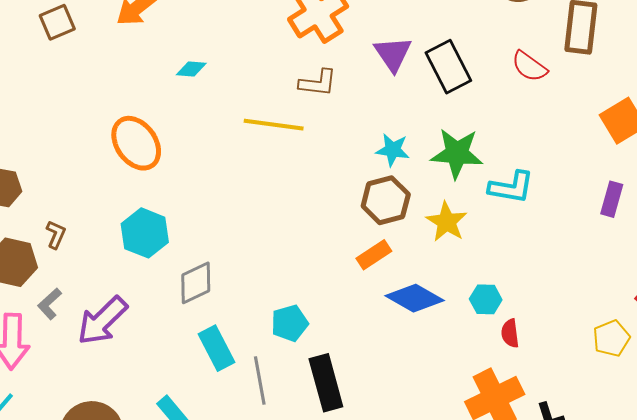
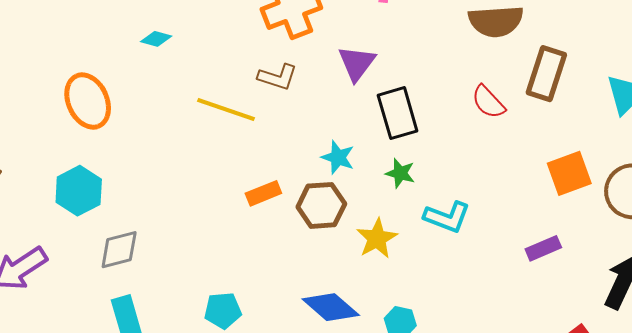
black rectangle: (448, 67) -> (398, 113), moved
green star: (457, 153) -> (400, 173), size x0.6
purple rectangle: (612, 199) -> (543, 248), turned 40
orange rectangle: (374, 255) -> (263, 193), moved
cyan pentagon: (290, 323) -> (223, 310), moved

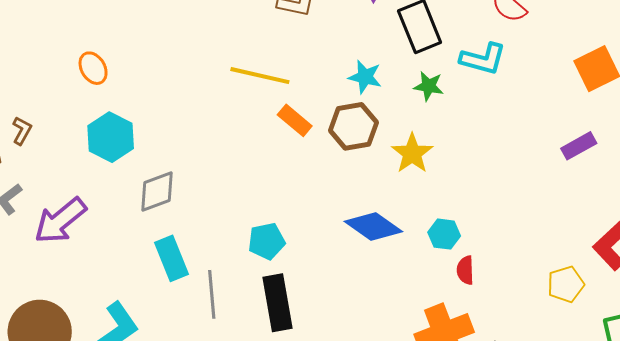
orange ellipse: (88, 101) -> (93, 68), moved, size x0.6
yellow line: (226, 110) -> (260, 76), moved
orange rectangle: (263, 193) -> (295, 120), turned 68
cyan L-shape: (447, 217) -> (483, 59), moved

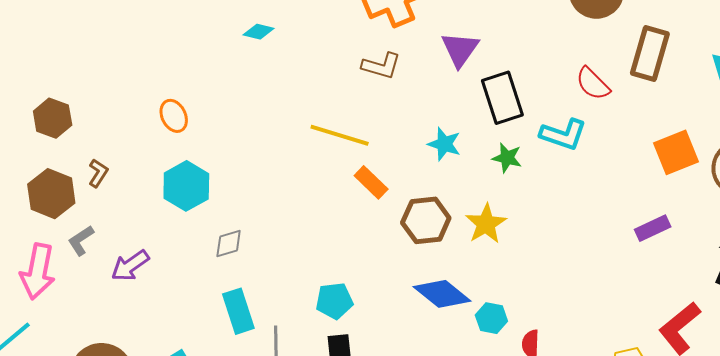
brown hexagon: (353, 126) -> (426, 220), moved
gray diamond: (157, 192) -> (229, 244), size x0.7
purple arrow: (60, 221) -> (130, 266), size x0.7
cyan hexagon: (444, 234) -> (491, 318), moved

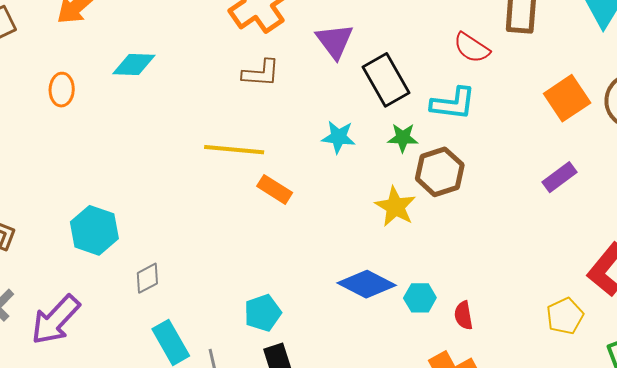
cyan diamond: (259, 32) -> (134, 65), size x1.4
orange ellipse: (174, 116) -> (62, 90), moved, turned 40
brown hexagon: (426, 220) -> (440, 172), moved
purple arrow: (130, 266) -> (56, 320), size x1.4

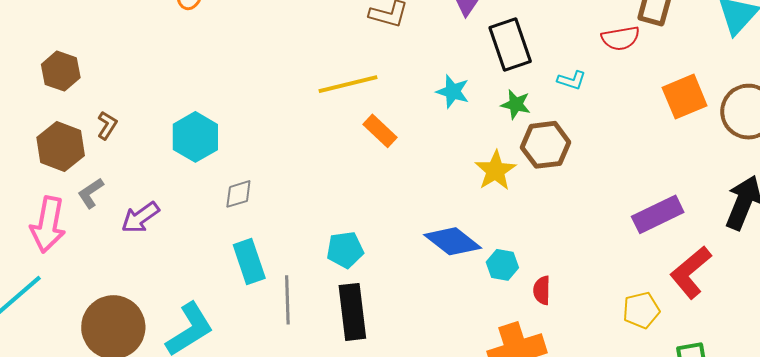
red semicircle: (472, 48) -> (620, 38), moved, turned -54
cyan L-shape: (453, 104) -> (572, 80), size x0.6
yellow line: (234, 150) -> (348, 84), turned -30
purple rectangle: (560, 177) -> (658, 214), moved, size x1.4
purple arrow: (56, 320) -> (140, 217), size x0.7

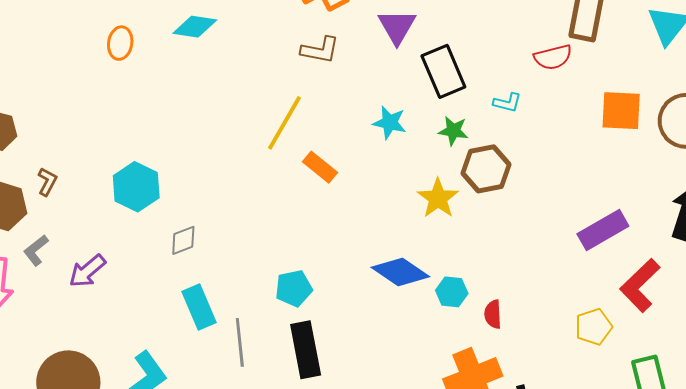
yellow line: (348, 84) -> (285, 123), turned -42
orange square: (685, 97) -> (621, 111), turned 30

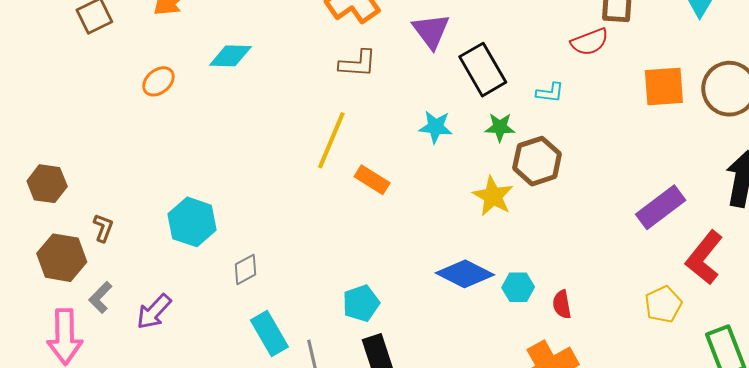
orange ellipse: (120, 43) -> (158, 81), turned 48

